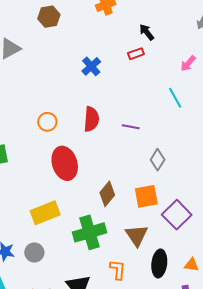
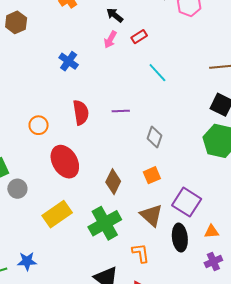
red rectangle: (136, 54) -> (139, 37), moved
pink arrow: (188, 63) -> (110, 40), moved
orange square: (146, 196) -> (152, 175), size x0.7
purple square: (177, 215) -> (187, 202), moved
gray circle: (34, 252) -> (17, 189), moved

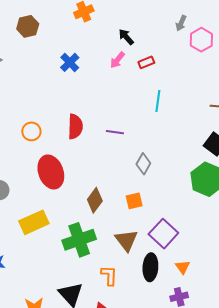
blue cross: (69, 61) -> (70, 62), moved
cyan line: (157, 73) -> (158, 101), turned 40
orange triangle: (212, 232) -> (183, 267), turned 49

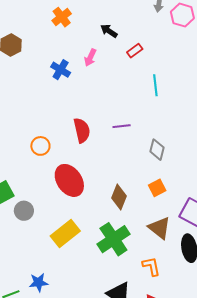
pink arrow: (117, 60) -> (90, 58), moved

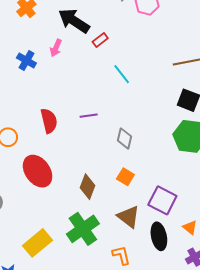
black arrow: (109, 31) -> (74, 21), size x1.8
cyan line: (155, 85) -> (122, 74), turned -30
orange square: (157, 188) -> (125, 177), turned -30
yellow rectangle: (65, 233) -> (38, 243), moved

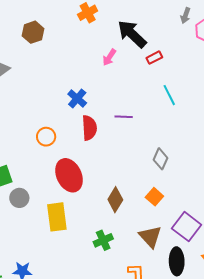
blue cross: (26, 61) -> (77, 98), moved
purple line: (89, 116) -> (124, 117), moved
green cross: (83, 229) -> (103, 240), size x0.6
yellow rectangle: (38, 243) -> (57, 217), moved, turned -68

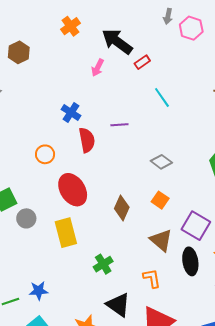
gray diamond: (161, 159) -> (161, 162), turned -70
green cross: (103, 240) -> (103, 264), moved

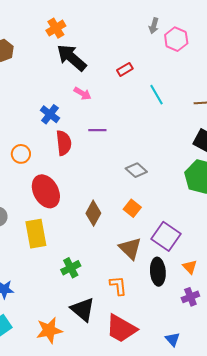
black arrow: (117, 42) -> (72, 58), moved
pink arrow: (98, 68) -> (82, 93), moved, turned -90
cyan line: (162, 97) -> (157, 95), moved

